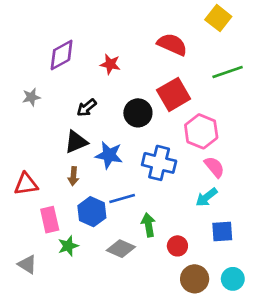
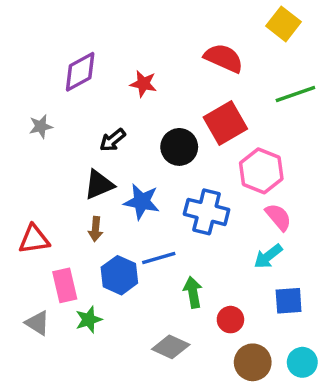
gray diamond: (121, 249) -> (171, 347), moved
gray triangle: (27, 264) -> (37, 323), moved

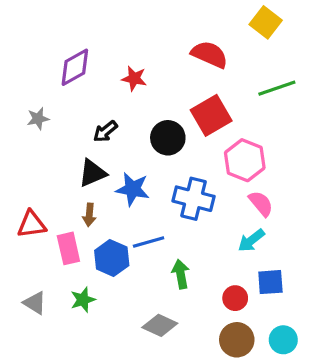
pink rectangle: (65, 285) -> (68, 248), moved
red circle: (230, 320) -> (235, 298), moved

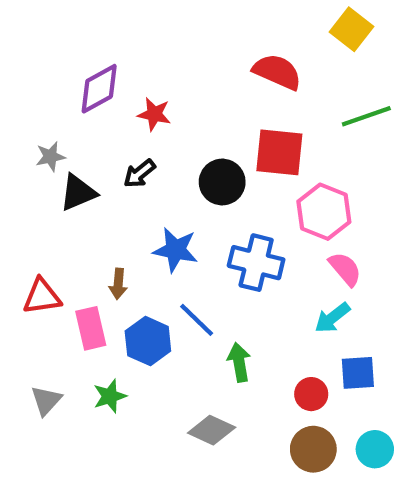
red star: (134, 78) -> (154, 114), moved
red square: (211, 115) -> (279, 152), turned 36
black triangle: (92, 173) -> (78, 193), moved
blue line: (149, 242) -> (197, 320), turned 60
gray triangle: (35, 303) -> (46, 400), turned 40

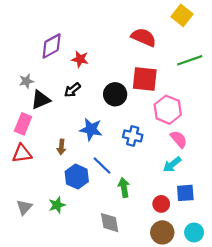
blue cross: (256, 263) -> (133, 136), size x0.7
pink rectangle: (91, 328) -> (23, 124), moved, turned 35
gray diamond: (212, 430) -> (110, 223), turned 55

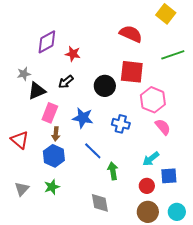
pink rectangle: (23, 124) -> (50, 113), moved
red triangle: (22, 153) -> (20, 140), turned 48
cyan arrow: (172, 164) -> (151, 159), moved
blue hexagon: (77, 177) -> (54, 156), moved

